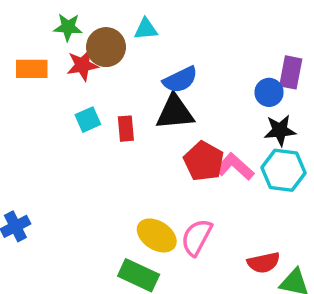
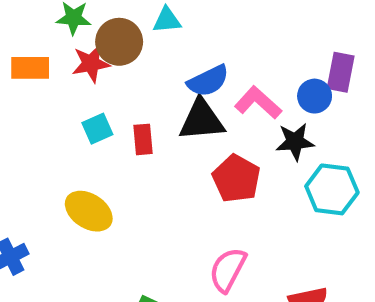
black star: (280, 130) -> (295, 142), moved
pink L-shape: (235, 167) -> (258, 103), moved
yellow ellipse: (157, 235) -> (89, 211), moved

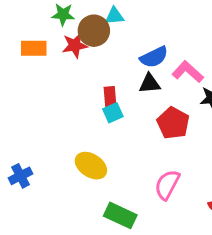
cyan triangle: (167, 20) -> (114, 16), moved
black triangle: (202, 120) -> (150, 83), size x0.7
cyan square: (97, 129) -> (113, 113), moved
yellow ellipse: (89, 211) -> (91, 166), moved

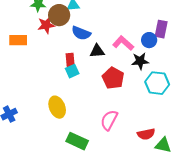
orange rectangle: (34, 48) -> (18, 40), moved
blue semicircle: (154, 57) -> (81, 33), moved, turned 48
yellow ellipse: (91, 166) -> (57, 107), turned 35

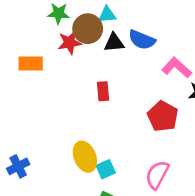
blue semicircle: (81, 33) -> (142, 40), moved
black triangle: (97, 51) -> (114, 43), moved
cyan square: (72, 71) -> (106, 169), moved

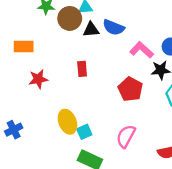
red star: (70, 43) -> (38, 79), moved

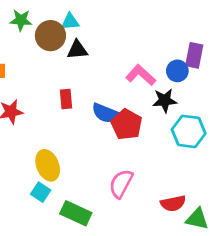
blue semicircle: (113, 27) -> (105, 113), moved
cyan square: (84, 132) -> (41, 192), moved, turned -32

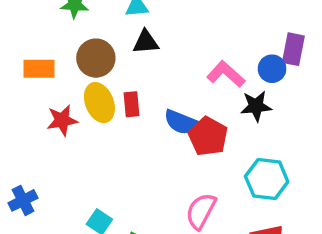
brown circle: (50, 36) -> (96, 58), moved
cyan hexagon: (189, 131) -> (267, 179), moved
yellow ellipse: (48, 165) -> (99, 103), moved

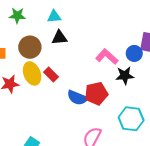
red rectangle: (131, 104) -> (51, 75), turned -40
blue semicircle: (181, 122) -> (77, 98), moved
red pentagon: (208, 136) -> (96, 93), turned 30

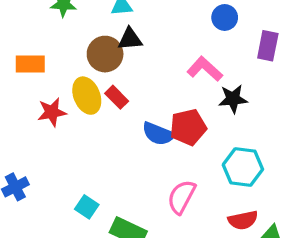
brown circle: (30, 47) -> (105, 54), moved
blue circle: (134, 53) -> (225, 17), moved

